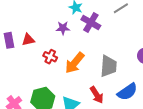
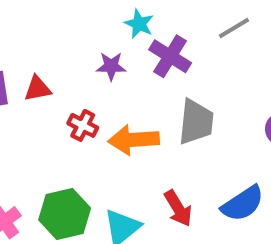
orange arrow: (75, 63) -> (134, 140), turned 45
gray trapezoid: (108, 66) -> (196, 122), moved

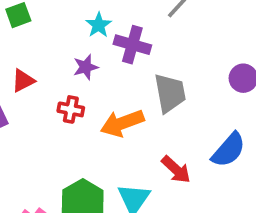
cyan star: (139, 24) -> (99, 25), turned 30
red triangle: (37, 89) -> (23, 81), moved
red cross: (83, 125) -> (71, 109), moved

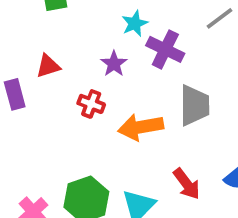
purple star: (86, 67) -> (114, 64), turned -30

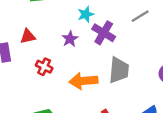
red cross: (91, 104) -> (44, 67), moved

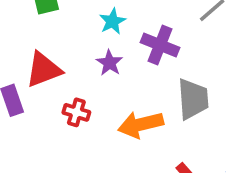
cyan star: (86, 14) -> (112, 21), moved
red triangle: (28, 36) -> (44, 70), size x1.5

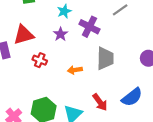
orange arrow: (141, 124) -> (75, 70), size x0.6

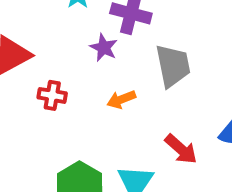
purple star: (61, 34) -> (104, 48), moved

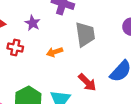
purple star: (104, 48) -> (33, 23), moved

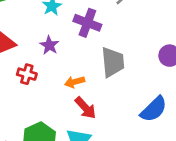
red arrow: (87, 82) -> (85, 108), moved

